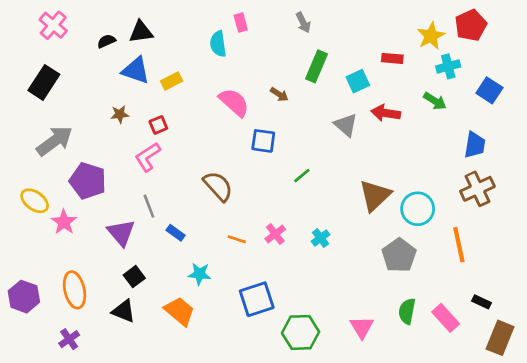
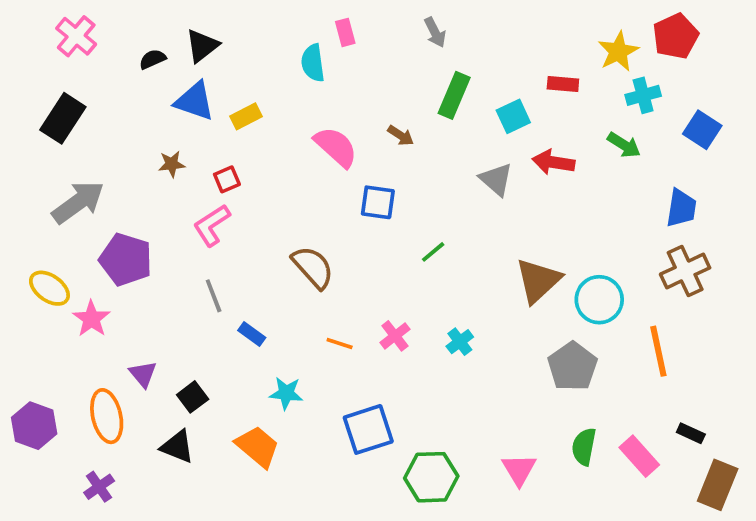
black triangle: (141, 32) -> (202, 46), turned -30
purple triangle: (121, 233) -> (143, 374), moved, size x0.7

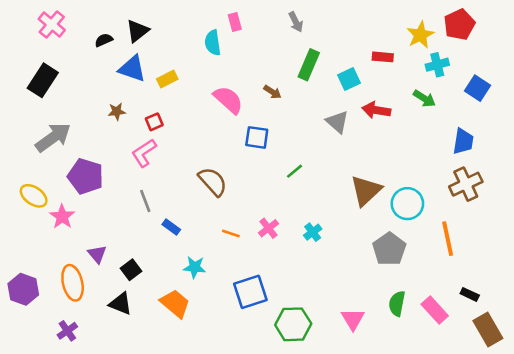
brown rectangle: (718, 485) -> (488, 330), turned -52

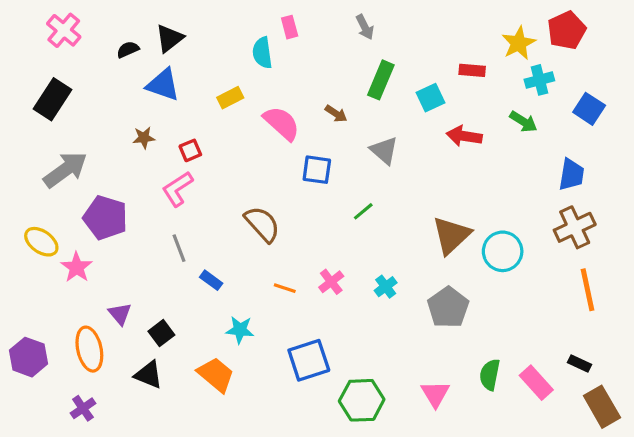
yellow rectangle: (167, 79) -> (230, 98), moved
gray triangle: (337, 122) -> (384, 150), moved
orange line: (448, 239) -> (587, 290), moved
gray pentagon: (389, 249) -> (448, 307), moved

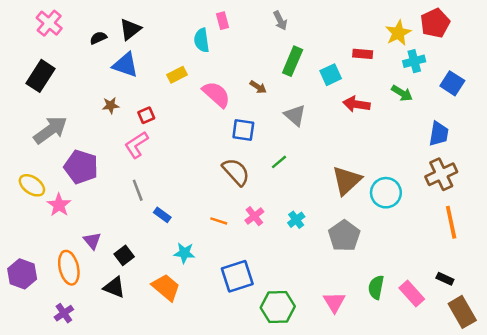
brown semicircle: (262, 224) -> (236, 172), moved

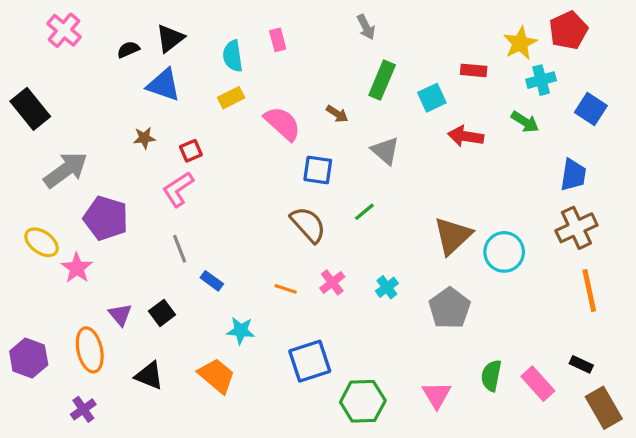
pink rectangle: (222, 21) -> (278, 40), moved
cyan semicircle: (202, 40) -> (233, 56), moved
black rectangle: (41, 76) -> (30, 109), moved, turned -72
black square: (124, 255) -> (162, 313), moved

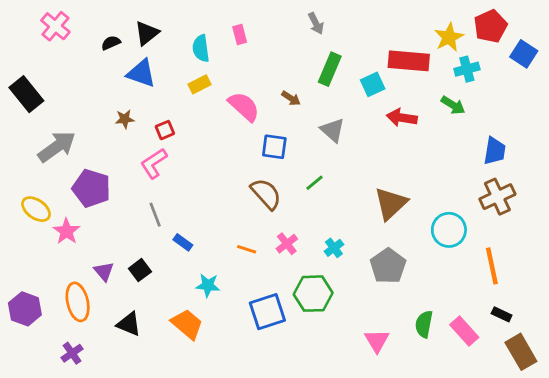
red rectangle: (474, 70) -> (409, 61), size x1.8
blue square: (591, 109) -> (524, 54), moved
cyan circle: (504, 252) -> (449, 230), moved
orange line: (589, 290) -> (492, 266), moved
green hexagon: (363, 401) -> (313, 294), moved

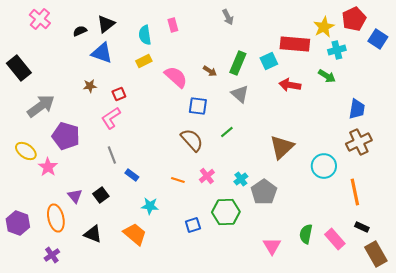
green rectangle: (330, 69) -> (238, 63), moved
gray pentagon: (388, 266) -> (264, 192), moved
blue square: (267, 312) -> (193, 225), size x0.6

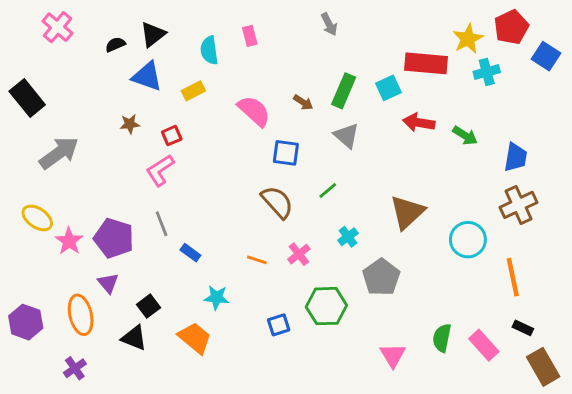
yellow rectangle: (144, 61) -> (193, 91), moved
green arrow: (327, 76) -> (465, 136), moved
purple pentagon: (66, 136) -> (114, 238), moved
cyan cross: (241, 179) -> (348, 237), moved
black square: (101, 195) -> (149, 306), moved

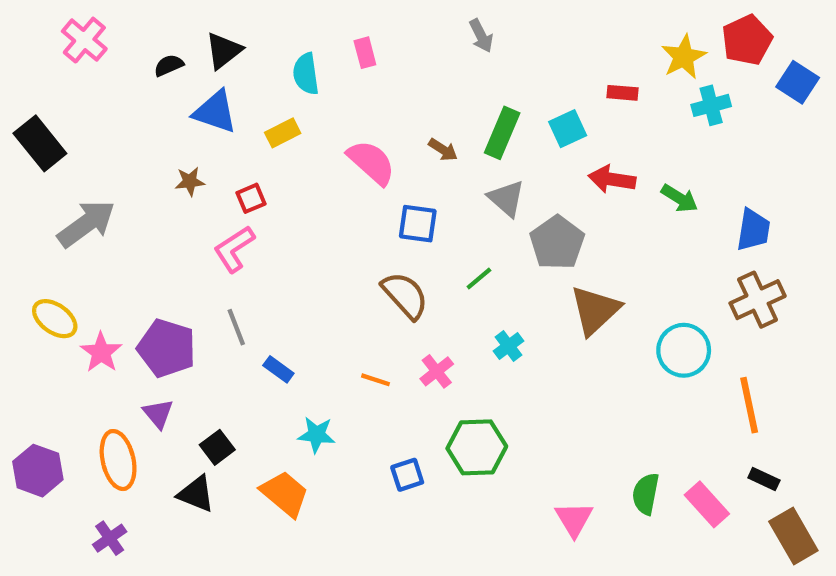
red rectangle: (426, 63) -> (622, 93), size x0.5
gray pentagon: (381, 277) -> (557, 243), moved

